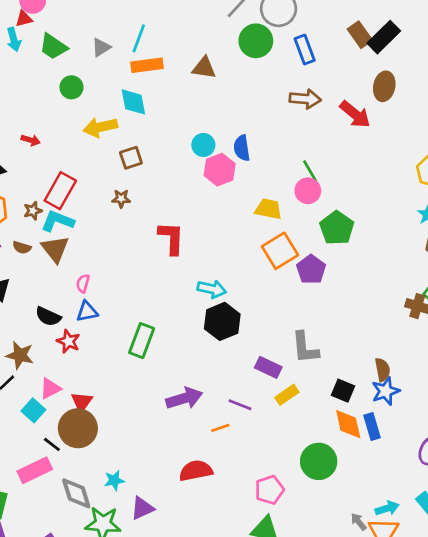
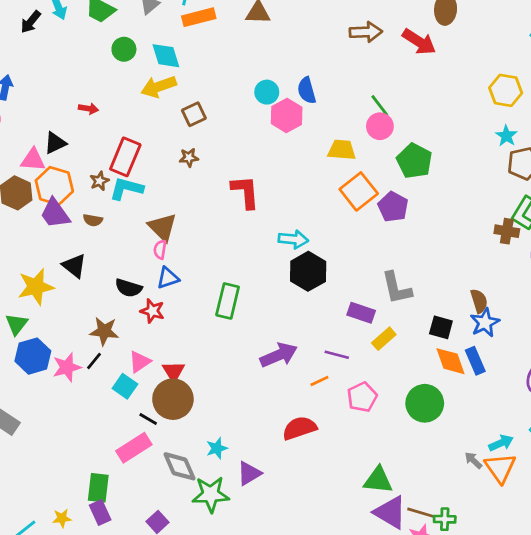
cyan diamond: (133, 102) -> (166, 56), moved
brown triangle: (55, 249) -> (162, 227), moved
pink pentagon: (269, 490) -> (362, 397), moved

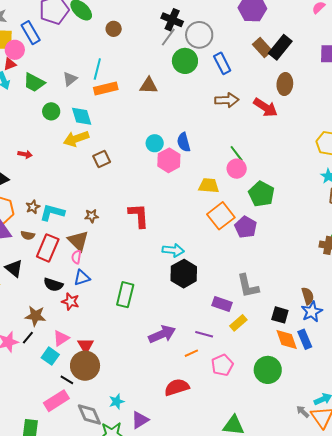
red rectangle: (125, 157) -> (48, 248), moved
brown star: (189, 158) -> (92, 216), moved

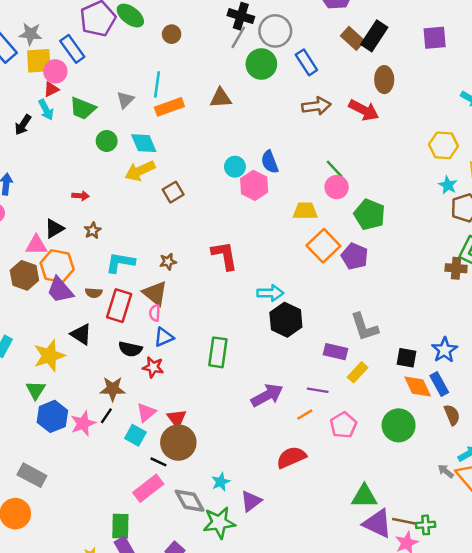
brown star: (33, 207) -> (93, 230), moved
brown semicircle: (308, 296) -> (452, 415), moved

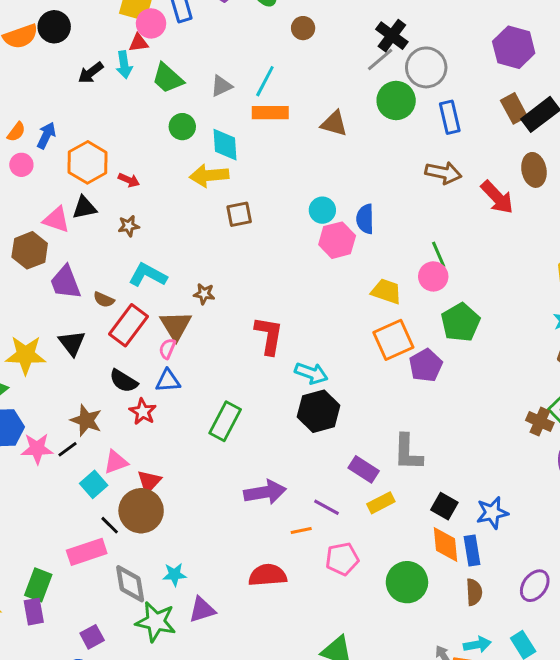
brown ellipse: (384, 80) -> (534, 170), turned -30
red L-shape: (225, 256) -> (269, 335), moved
orange hexagon: (57, 266) -> (88, 162), moved

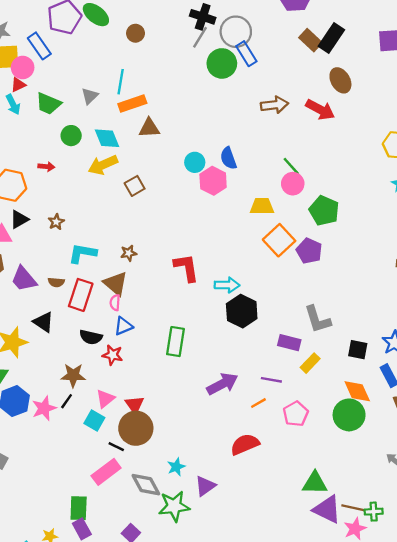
blue rectangle: (450, 117) -> (246, 54), moved
brown triangle: (334, 124) -> (149, 128), moved
red arrow: (129, 180) -> (46, 167), moved
orange diamond: (446, 544) -> (357, 391), moved

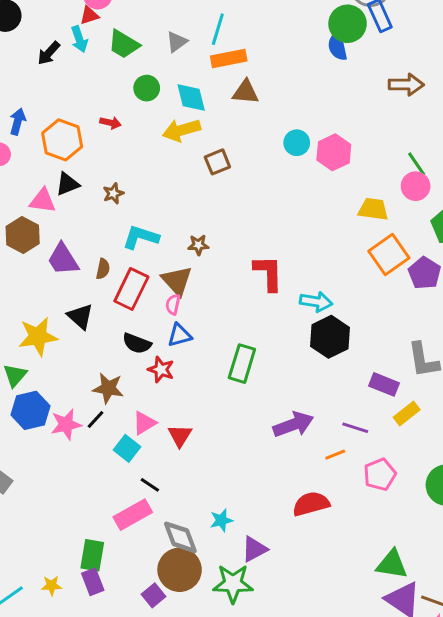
blue semicircle: (228, 158) -> (338, 46), moved
pink hexagon: (213, 181) -> (334, 152), moved
brown semicircle: (56, 282) -> (103, 269), turned -91
brown circle: (136, 428) -> (180, 570), moved
green star: (174, 506) -> (233, 584), moved

